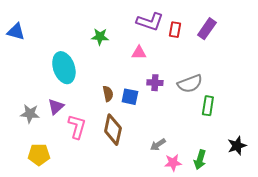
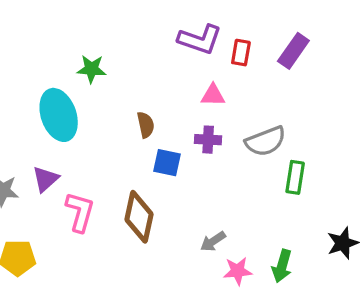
green star: (100, 37) -> (91, 69), moved
pink triangle: (139, 53) -> (213, 95), moved
brown semicircle: (108, 94) -> (146, 125), moved

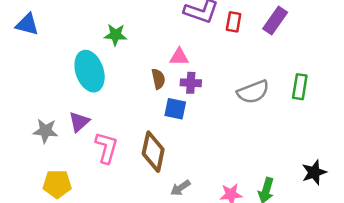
pink triangle: (213, 95) -> (179, 57), moved
purple cross: (208, 140) -> (191, 83), moved
green rectangle: (295, 177) -> (300, 87), moved
gray arrow: (213, 241) -> (180, 188), moved

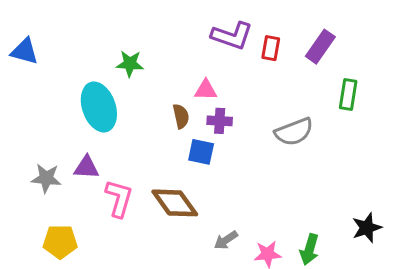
green rectangle: (300, 87) -> (348, 95), moved
purple triangle: (79, 122) -> (86, 167), turned 45
brown diamond: (153, 152) -> (175, 203), turned -48
gray arrow: (180, 188) -> (226, 240), moved

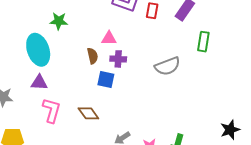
purple triangle: (86, 167) -> (39, 83), moved
brown diamond: (175, 203) -> (88, 113), size x0.7
black star: (367, 228) -> (230, 130), moved

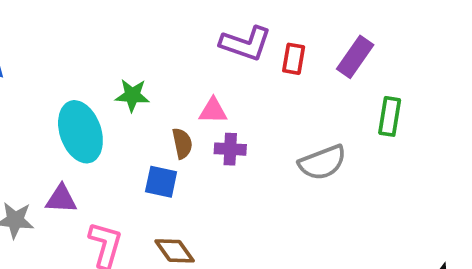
green star: (59, 21) -> (132, 95), moved
blue square: (106, 80) -> (161, 182), moved
purple triangle: (39, 83) -> (61, 199), moved

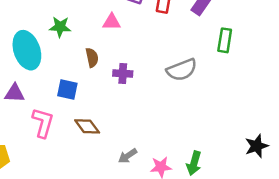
pink triangle: (213, 111) -> (112, 22), moved
purple cross: (230, 149) -> (123, 74), moved
blue square: (161, 182) -> (67, 90), moved

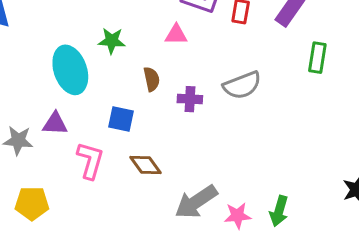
gray semicircle: (182, 70) -> (242, 85), moved
gray arrow: (128, 156) -> (196, 202), size x1.8

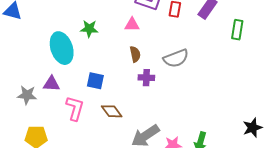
green rectangle: (317, 58) -> (237, 30), moved
brown semicircle: (152, 79) -> (135, 54), moved
purple cross: (190, 99) -> (146, 78), moved

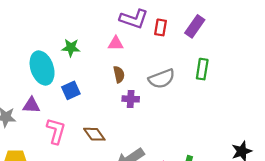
green rectangle: (237, 30) -> (202, 69), moved
blue square: (95, 81) -> (71, 90), moved, turned -36

